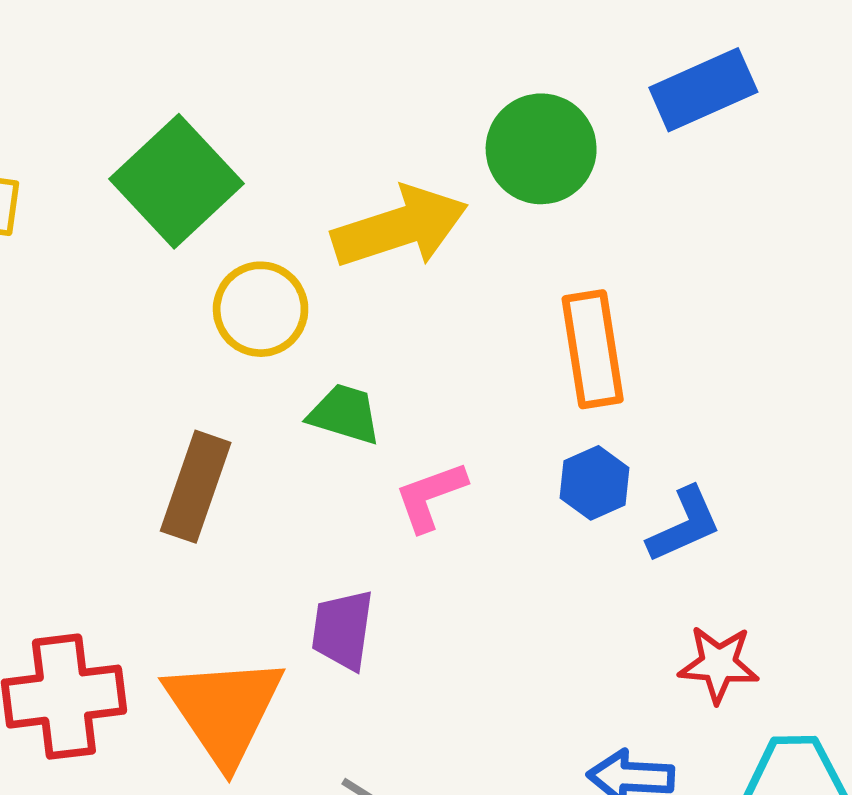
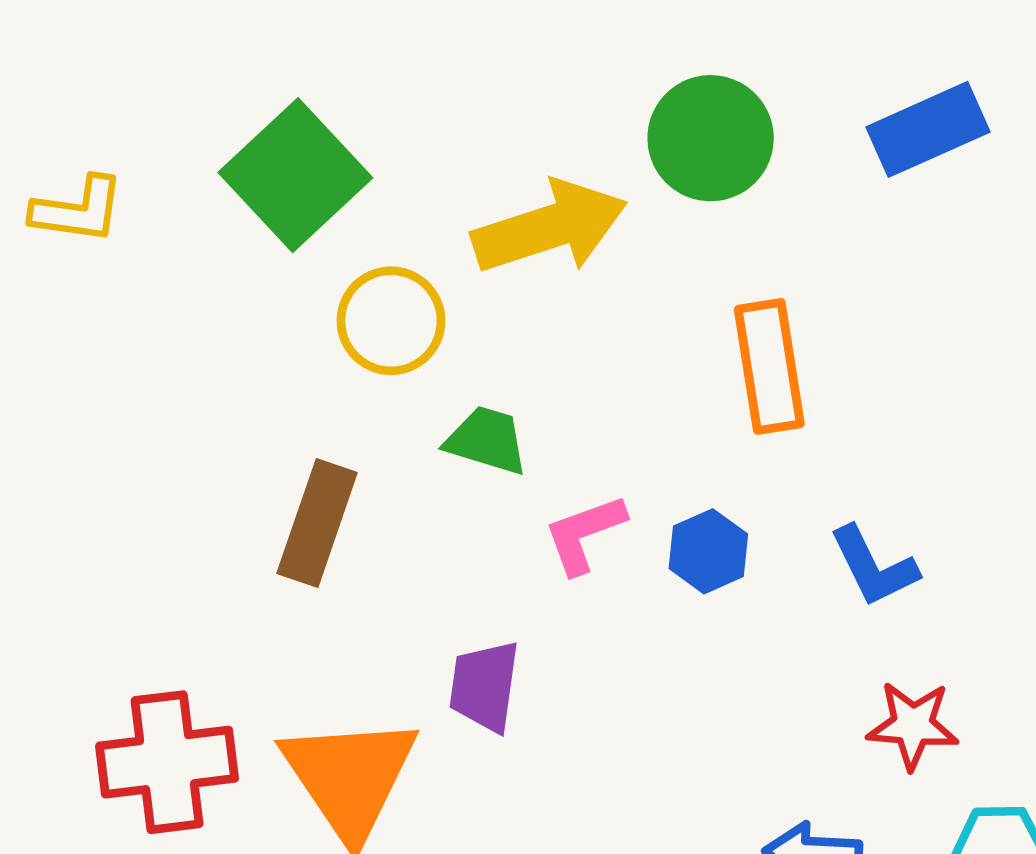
blue rectangle: (703, 90) -> (928, 129), moved
blue hexagon: (595, 483) -> (708, 551), moved
blue L-shape: (684, 525) -> (874, 566), turned 88

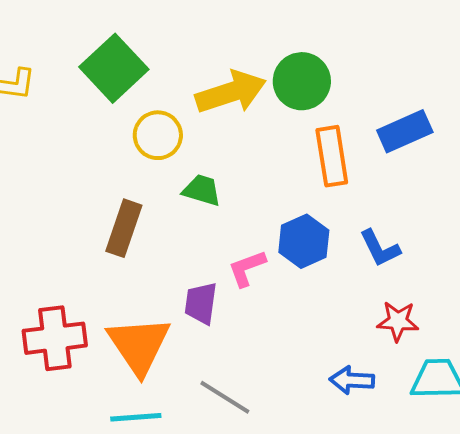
blue rectangle: (928, 129) -> (405, 131), moved
green circle: (711, 138) -> (302, 81), moved
pink L-shape: (584, 534) -> (247, 268), moved
blue hexagon: (708, 551) -> (304, 241), size x1.4

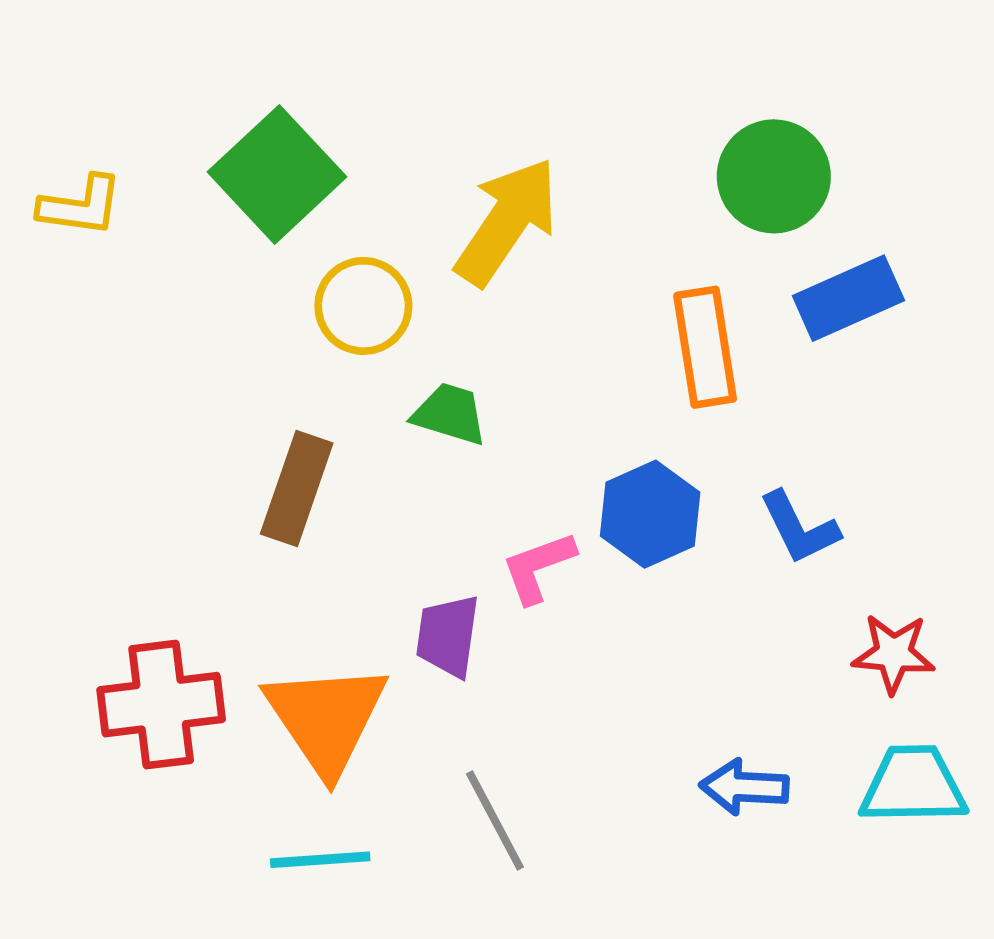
green circle: (302, 81) -> (774, 176), moved
yellow arrow: (231, 92) -> (507, 222), turned -38
red star: (398, 321) -> (894, 654), moved
gray line: (225, 397) -> (495, 820), turned 30

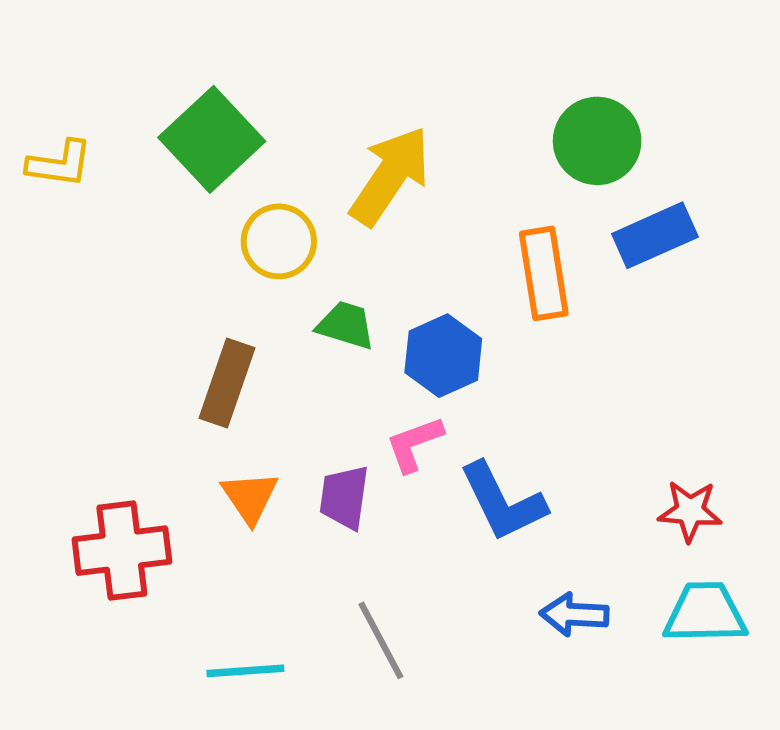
blue hexagon: (650, 514) -> (443, 356), moved
blue L-shape: (799, 528) -> (503, 502), moved, size x1.4
orange triangle: (326, 718) -> (250, 497), moved, size x0.6

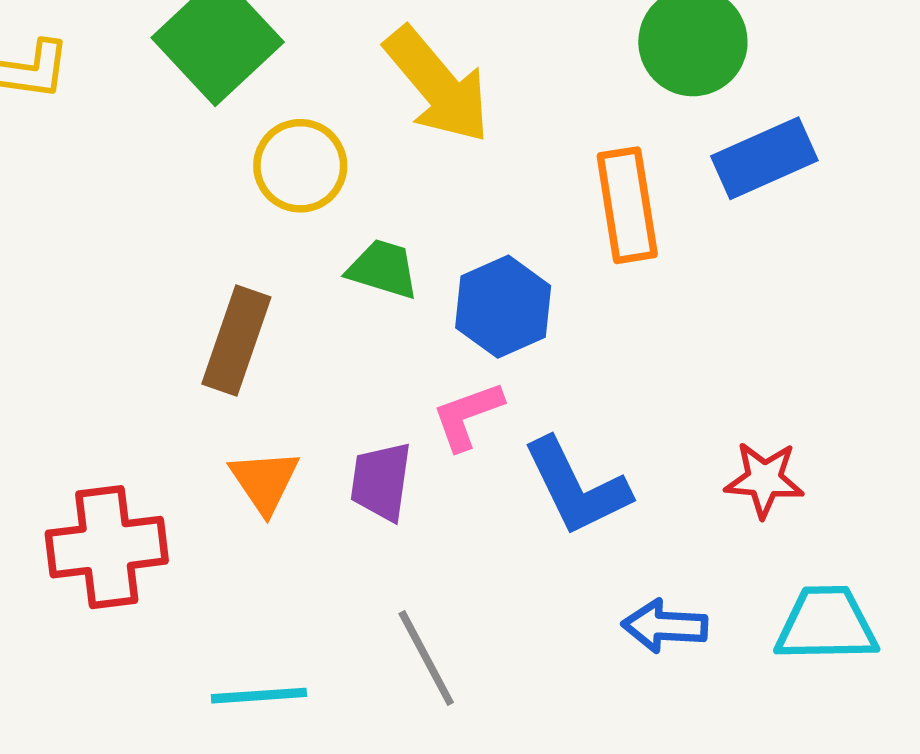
yellow arrow: (390, 176) -> (437, 85), turned 106
red star: (690, 511) -> (764, 480), moved

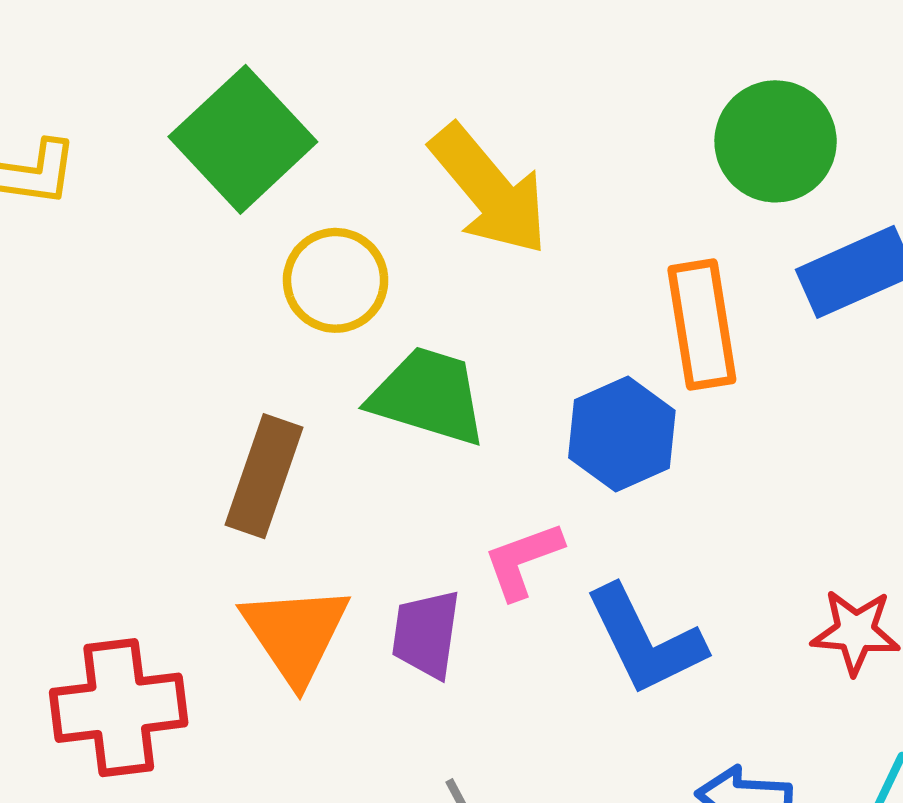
green trapezoid: (383, 269) -> (428, 396), size x1.5
blue hexagon: (503, 307) -> (622, 434), moved
orange triangle: (265, 481) -> (296, 634), size x1.4

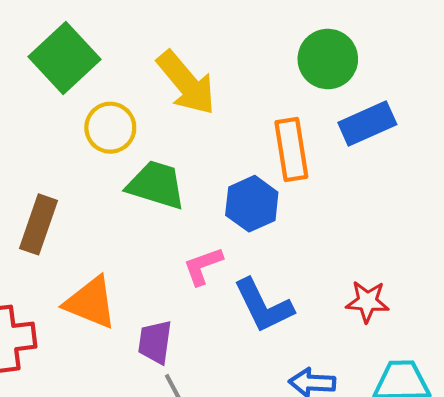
brown rectangle: (264, 476) -> (39, 224), moved
orange triangle: (296, 634) -> (91, 303), turned -34
purple trapezoid: (426, 634) -> (155, 342), moved

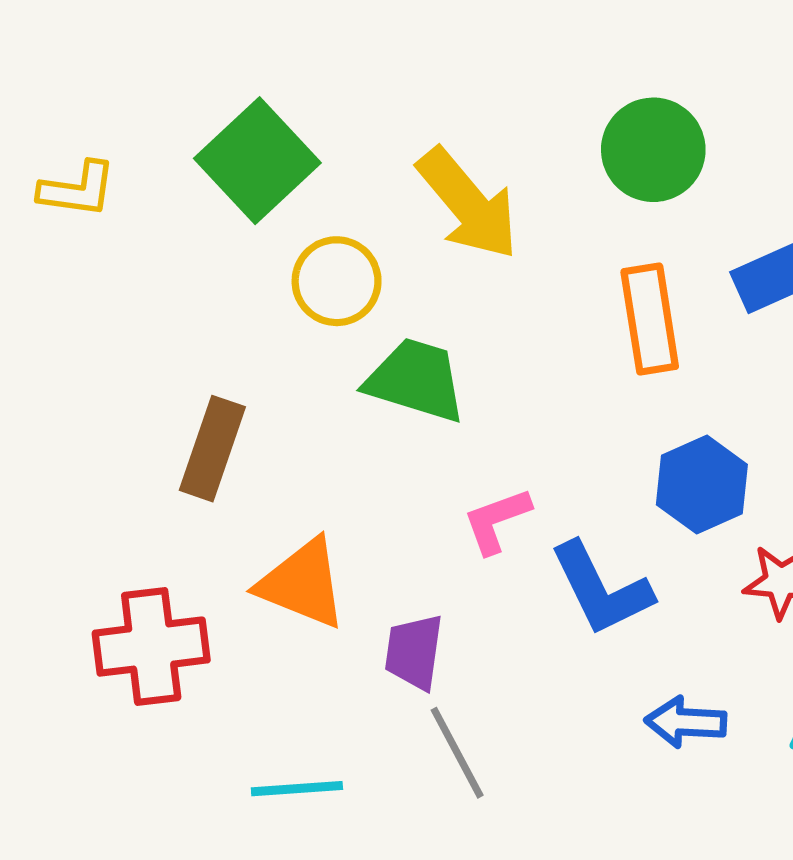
green circle: (328, 59) -> (653, 150), moved
blue hexagon: (252, 204) -> (702, 485), moved

